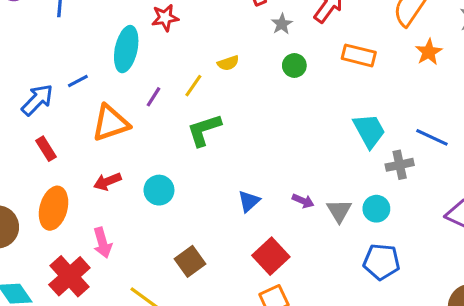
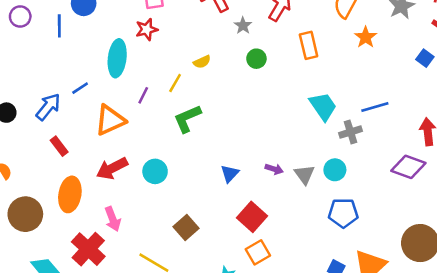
orange rectangle: (359, 55) -> (309, 45), turned 68
blue line: (432, 137) -> (375, 107), turned -36
red arrow: (107, 181) -> (112, 168), size x1.4

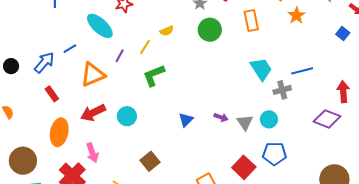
cyan ellipse: (117, 58) -> (100, 26), turned -56
green circle: (256, 59) -> (210, 30), size x1.5
brown circle: (25, 214) -> (23, 161), moved
red square: (252, 217) -> (244, 167), moved

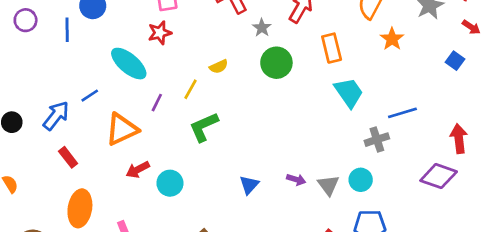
cyan trapezoid: (261, 69) -> (349, 92), moved
red arrow: (93, 113) -> (138, 170), moved, size x0.7

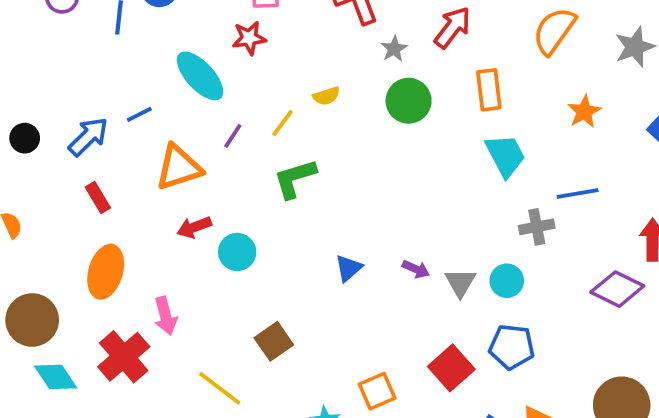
orange star: (392, 39) -> (584, 112), moved

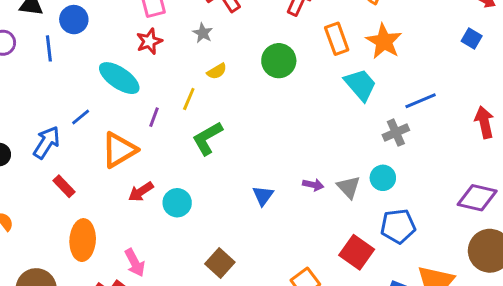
gray star: (394, 49) -> (203, 33), moved
orange star: (584, 112) -> (384, 41), moved, size x1.4
purple diamond: (617, 289) -> (477, 198), moved

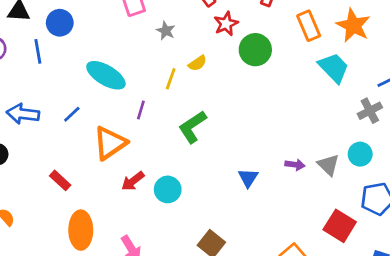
gray star: (203, 33) -> (166, 31), moved
red star: (149, 41) -> (226, 24), moved
yellow line: (189, 99) -> (171, 79), moved
blue arrow: (47, 142) -> (23, 114), moved, turned -112

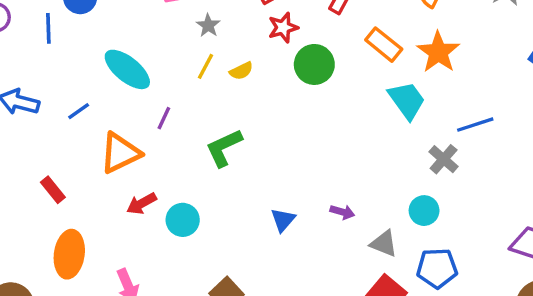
orange rectangle: (309, 26) -> (384, 45), turned -36
yellow line: (171, 79) -> (205, 66), moved
gray cross: (370, 111) -> (444, 159), turned -30
gray triangle: (328, 165) -> (384, 244), moved, turned -30

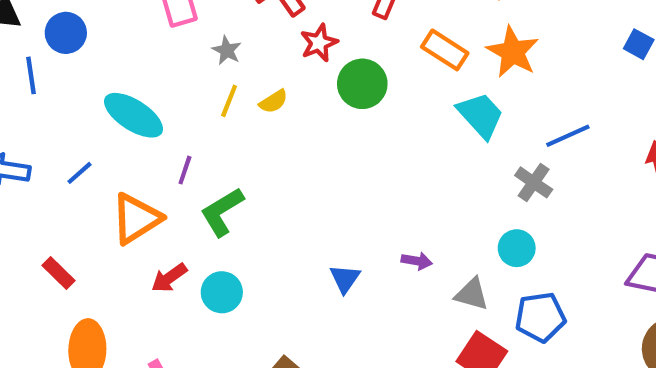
green L-shape: (224, 148) -> (222, 212), moved

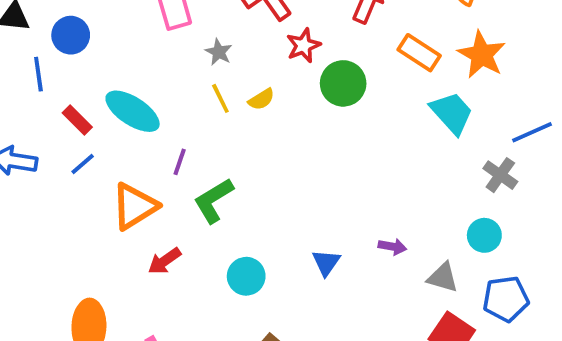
yellow line: (229, 101) -> (220, 98), turned -48
red rectangle: (58, 273) -> (77, 120), moved
cyan circle: (222, 292) -> (246, 276), moved

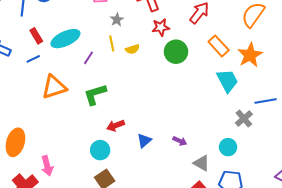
cyan ellipse: (133, 111) -> (65, 39), turned -72
purple line: (180, 162) -> (88, 58), moved
red arrow: (165, 261) -> (116, 126), moved
cyan circle: (246, 276) -> (100, 150), moved

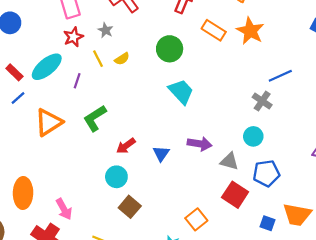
gray star: (117, 20) -> (106, 30), moved
red star: (161, 27) -> (73, 37), moved
cyan trapezoid: (227, 81) -> (181, 92), moved
purple arrow: (180, 141) -> (200, 144), size x1.5

